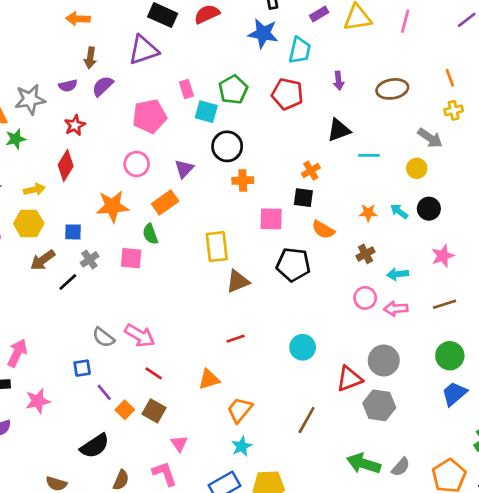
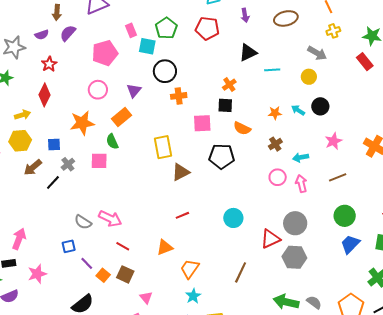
pink arrow: (396, 309) -> (301, 183), turned 84
gray semicircle: (401, 467) -> (314, 302), turned -91

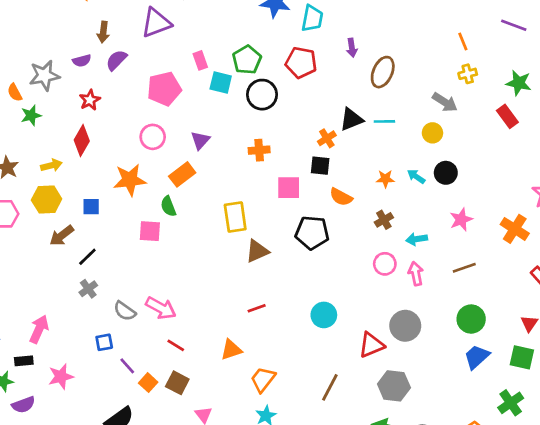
brown ellipse: (286, 18) -> (383, 72), moved, turned -55
black triangle: (248, 53) -> (351, 119), moved
black circle: (165, 71) -> (262, 95), moved
gray cross: (68, 164) -> (88, 289), moved
gray hexagon: (294, 257) -> (394, 386), moved

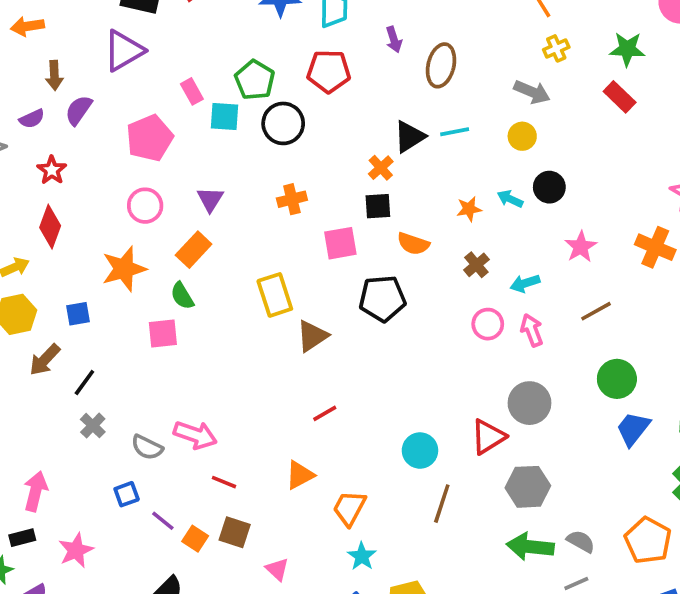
cyan circle: (324, 315) -> (420, 451), moved

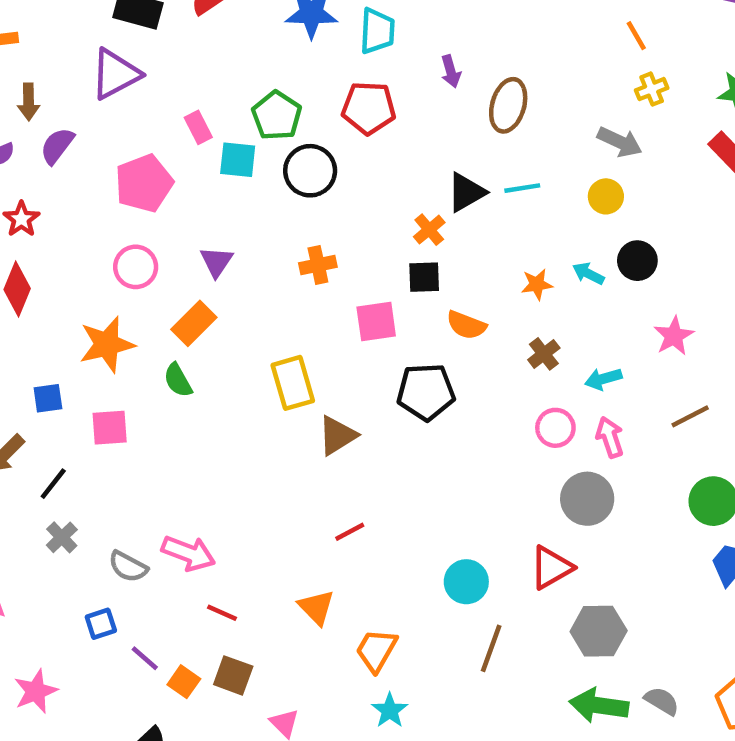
pink square: (163, 333) -> (110, 428), moved
gray circle: (529, 403) -> (587, 499), moved
orange triangle: (300, 475) -> (316, 607), turned -48

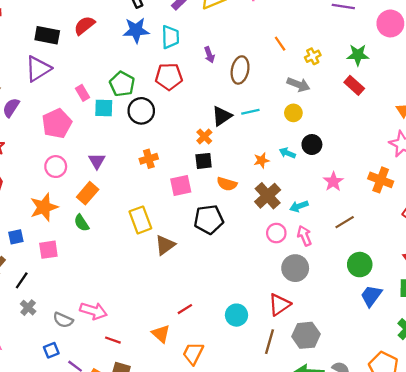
orange line: (636, 36) -> (280, 44), moved
brown cross: (544, 354) -> (268, 196), size x1.6
red line: (350, 532) -> (185, 309), moved
brown line: (491, 648) -> (270, 342), moved

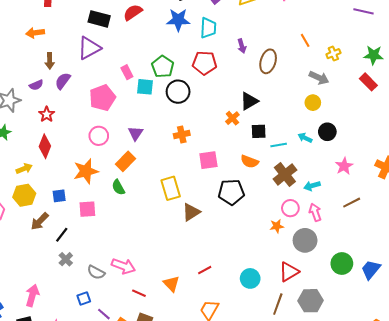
cyan line: (250, 112) -> (279, 145), moved
orange star: (261, 160) -> (277, 226), moved
black square: (204, 161) -> (259, 131), moved
green circle: (360, 265) -> (342, 264), moved
orange triangle: (161, 334) -> (171, 284), moved

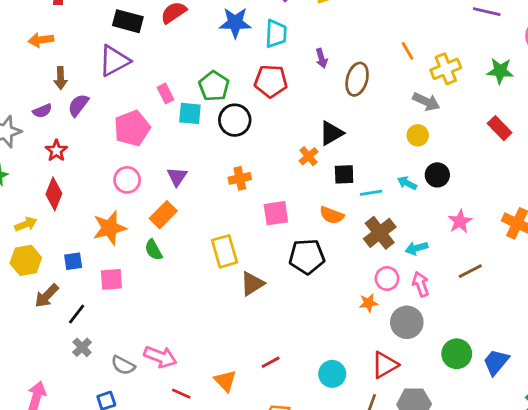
yellow cross: (333, 54) -> (446, 69), size x1.5
red rectangle: (368, 82) -> (500, 128), moved

